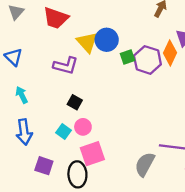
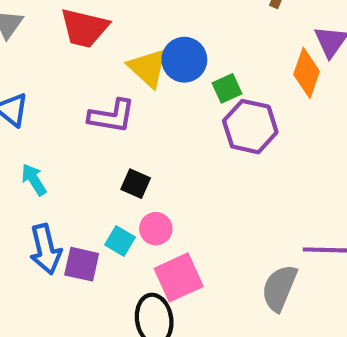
purple hexagon: (147, 60) -> (250, 127), moved
purple square: (44, 166) -> (82, 264), moved

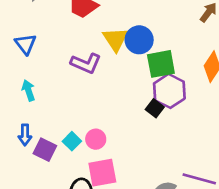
green square: (227, 88) -> (161, 64), size x1.6
black square: (136, 184) -> (155, 108), moved
blue arrow: (46, 249) -> (25, 135), size x0.7

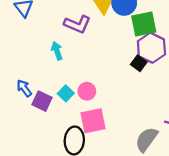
cyan arrow: (28, 90) -> (57, 51), moved
blue arrow: (25, 135) -> (24, 88), turned 144

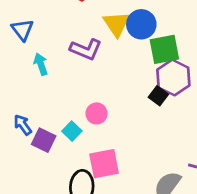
cyan arrow: (57, 51) -> (41, 64), moved
pink circle: (87, 91) -> (97, 113), moved

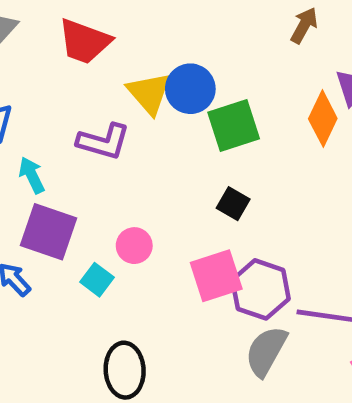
purple hexagon: (173, 78) -> (261, 289), moved
purple square: (44, 140) -> (48, 232), moved, size x1.4
pink square: (104, 164) -> (216, 276), moved

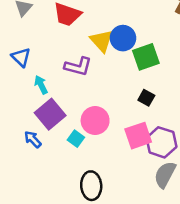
purple square: (48, 232) -> (50, 114), turned 32
pink circle: (134, 246) -> (95, 121), size x1.5

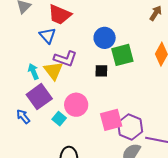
yellow triangle: (102, 41) -> (53, 71), moved
blue triangle: (21, 57) -> (48, 36), moved
black square: (146, 98) -> (101, 71), moved, turned -32

